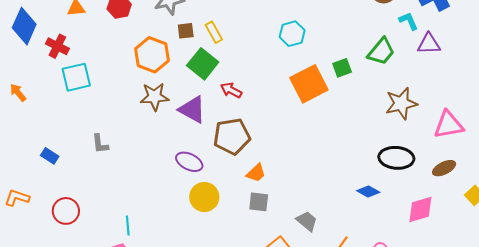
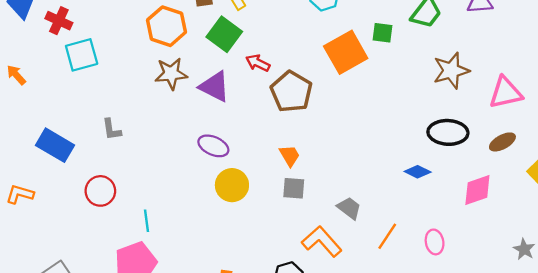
green square: (342, 68) -> (383, 33), turned 30
brown pentagon: (232, 136) -> (291, 92), moved, turned -30
blue rectangle: (50, 156) -> (55, 145), size x1.8
orange trapezoid: (256, 173) -> (290, 156), turned -75
red circle: (66, 211) -> (100, 191), moved

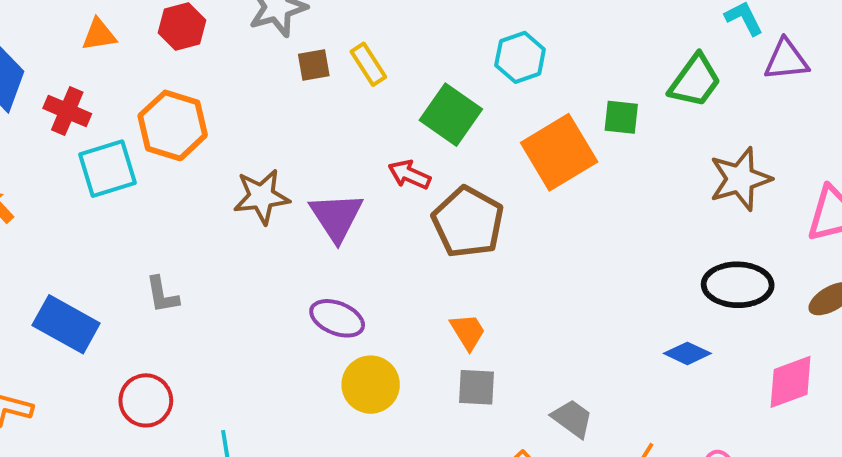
orange hexagon: (167, 26) -> (173, 125), moved
green square: (224, 34) -> (451, 115), moved
purple triangle: (214, 87) -> (336, 217), turned 32

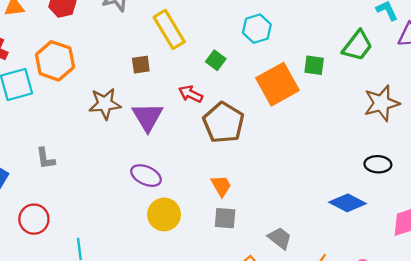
yellow rectangle: (368, 64) -> (169, 29), size x1.6
brown square: (314, 65) -> (141, 65), moved
green square: (451, 115) -> (216, 60), size x0.6
black ellipse: (738, 285) -> (378, 164), size x0.7
blue diamond: (687, 353) -> (348, 203), size x1.4

